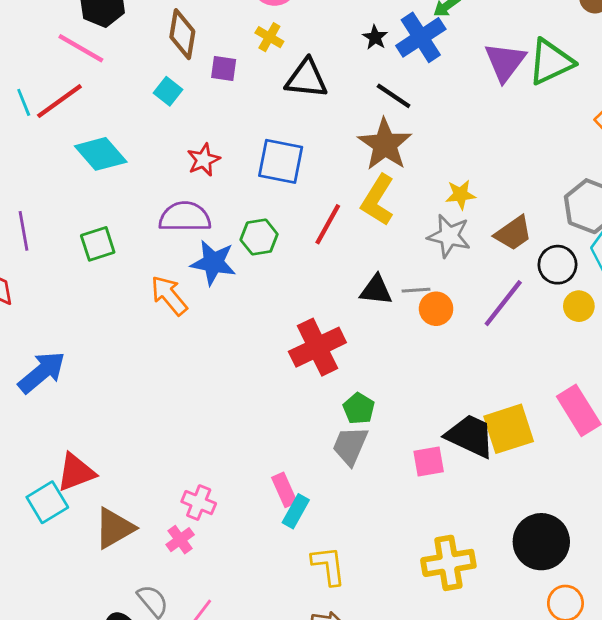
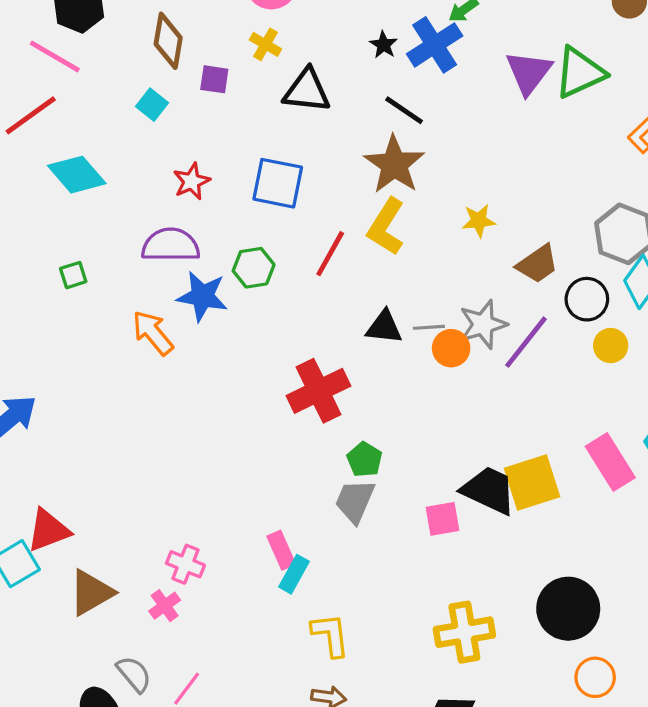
gray star: (449, 236) -> (483, 324), moved, turned -30
green square: (98, 244) -> (73, 275), size x0.7

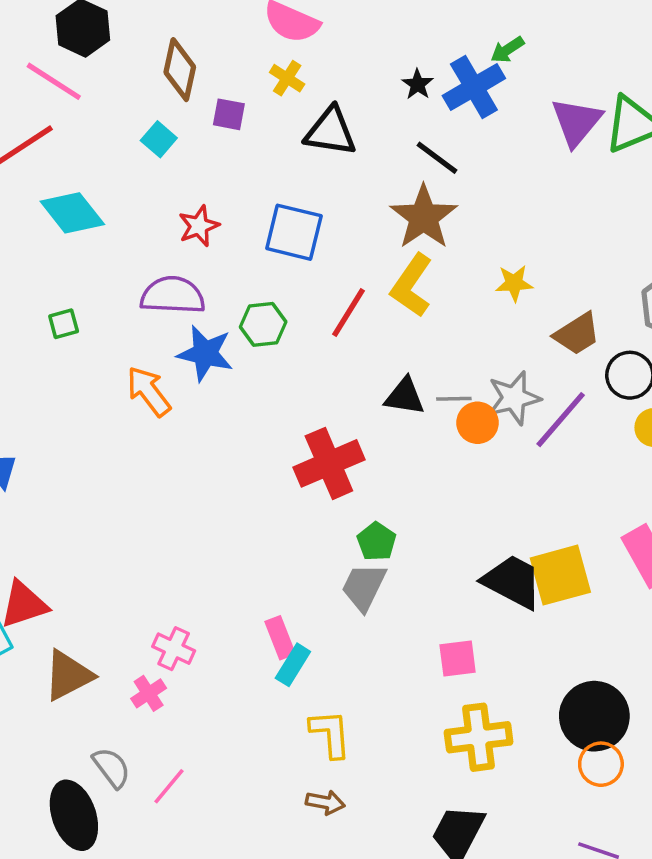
pink square: (443, 519) -> (458, 658), moved
orange circle: (595, 677) -> (601, 764), moved

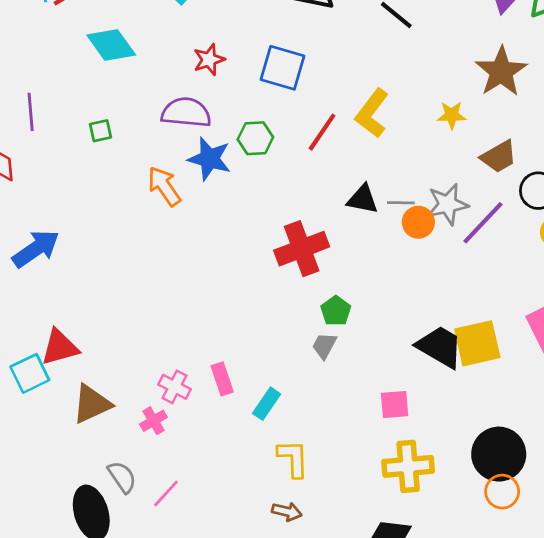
brown star: (424, 217) -> (501, 72), moved
gray trapezoid: (364, 587) -> (324, 346), size x0.7
pink rectangle: (280, 638) -> (222, 379), moved

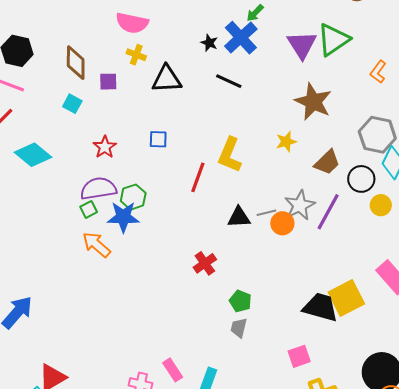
blue square: (283, 68) -> (158, 139), size x0.6
green square: (100, 131) -> (89, 209), moved
green hexagon: (255, 138) -> (133, 197), moved
red cross: (302, 249) -> (205, 263), size x0.6

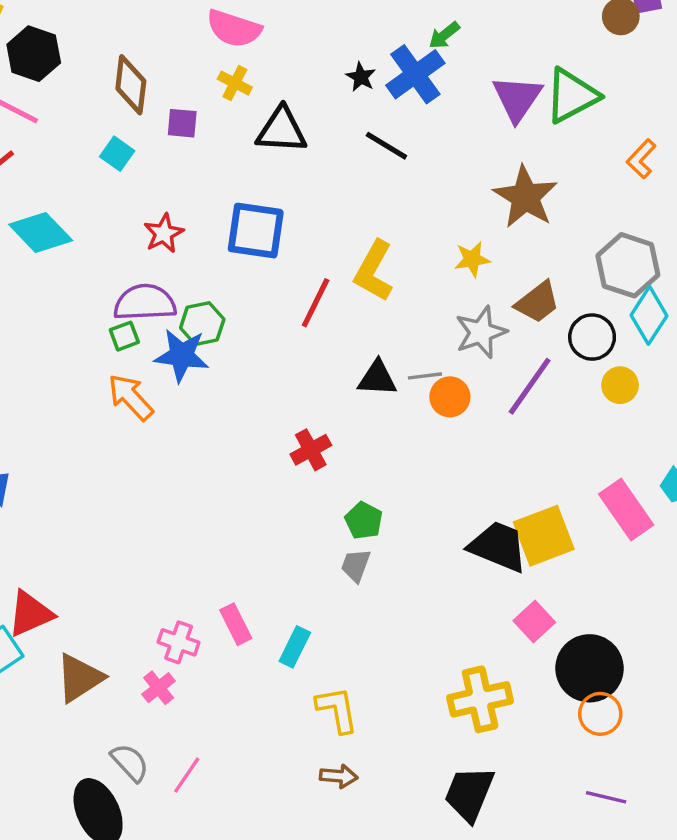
blue square: (158, 139) -> (256, 231), size x1.8
gray star: (300, 205) -> (481, 332), moved
pink square: (299, 356) -> (534, 622), moved, turned -30

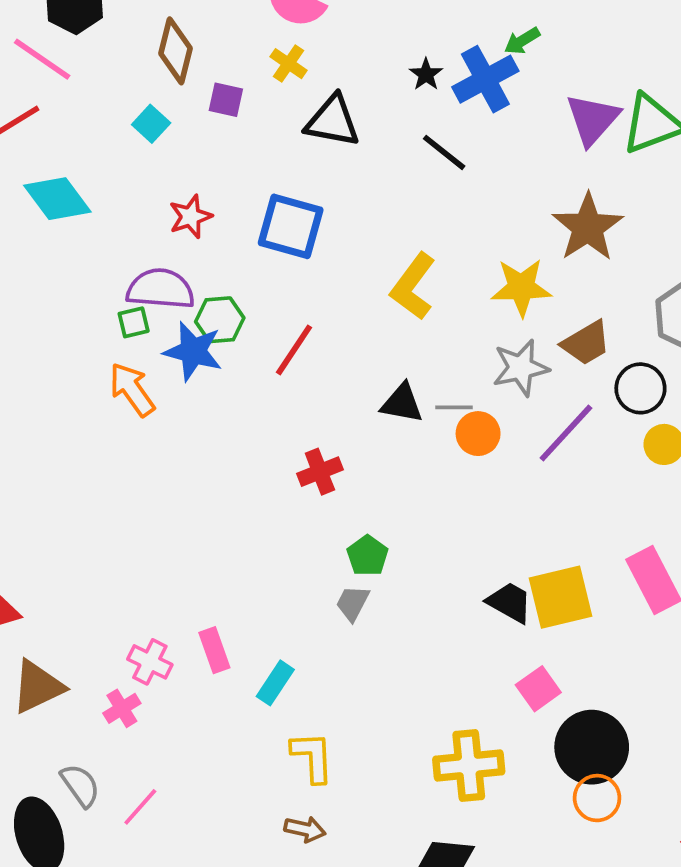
yellow star: (472, 259) -> (521, 287), size x1.5
red line: (316, 303) -> (294, 350), moved
black trapezoid: (498, 546) -> (510, 602), size x0.7

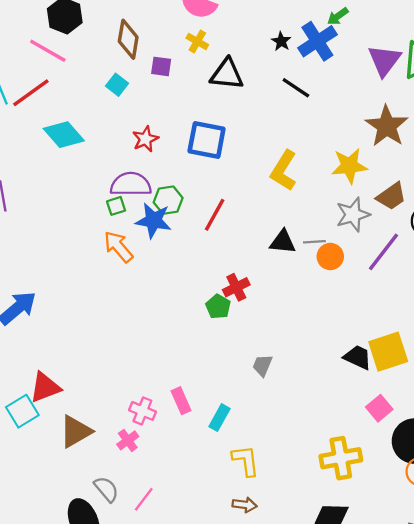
green pentagon: (368, 556) -> (218, 307), moved

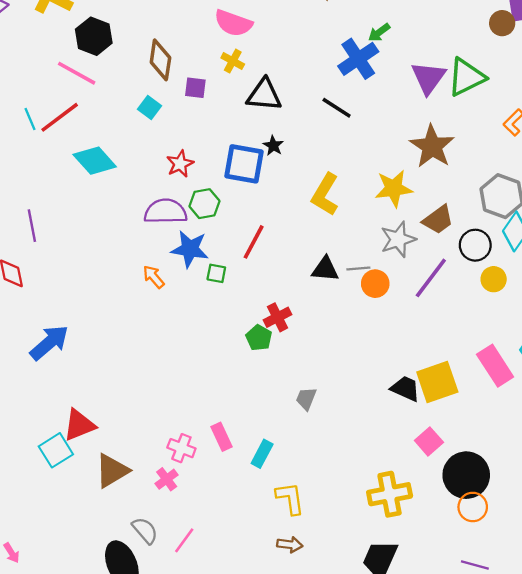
black star: (281, 41) -> (273, 146), moved
green hexagon: (168, 200) -> (204, 204), moved
green square: (116, 206) -> (216, 273), moved, turned 30
orange arrow: (118, 247) -> (154, 277), size x0.7

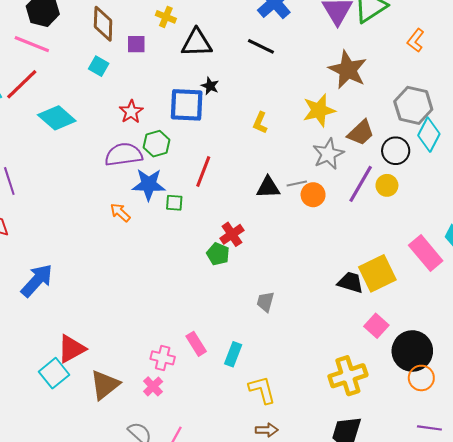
yellow L-shape: (325, 194) -> (260, 123), size x0.6
yellow circle: (494, 279) -> (387, 185), moved

